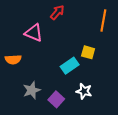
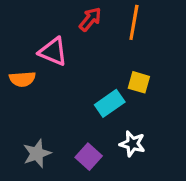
orange line: (103, 21) -> (134, 22), moved
orange semicircle: (13, 59) -> (22, 79), moved
gray star: (32, 90) -> (37, 153), moved

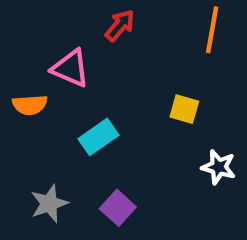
orange line: (134, 22) -> (212, 30), moved
cyan rectangle: (110, 103) -> (98, 137), moved
white star: (132, 144) -> (219, 167), moved

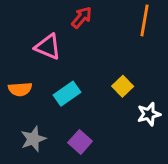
orange semicircle: (30, 105) -> (20, 89), moved
yellow square: (184, 109) -> (123, 86), moved, turned 30
white star: (219, 167) -> (149, 114), turned -30

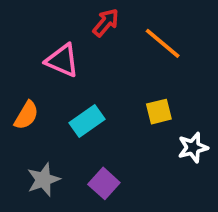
orange line: (145, 20) -> (163, 43), moved, turned -60
yellow square: (123, 86) -> (159, 112), turned 30
orange semicircle: (20, 89) -> (26, 115), turned -55

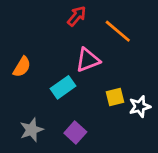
pink triangle: (62, 60) -> (88, 60), moved, turned -44
yellow square: (159, 112) -> (115, 97), moved
orange semicircle: (26, 115) -> (22, 67), moved

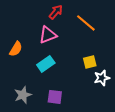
pink triangle: (88, 60) -> (48, 35), moved
yellow square: (115, 97) -> (90, 62), moved
purple square: (75, 133) -> (55, 97), turned -35

